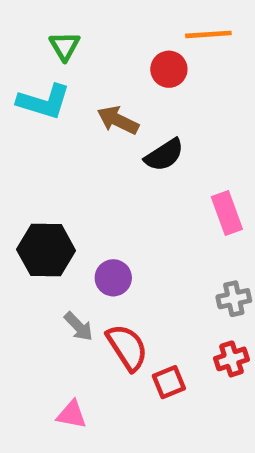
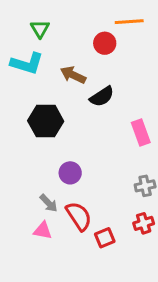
black hexagon: (46, 250) -> (46, 121), moved
pink triangle: (72, 415) -> (43, 231), moved

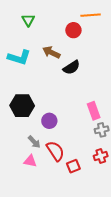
cyan L-shape: (27, 63) -> (19, 57), moved
black hexagon: (46, 121) -> (22, 106), moved
pink rectangle: (141, 133) -> (94, 111), moved

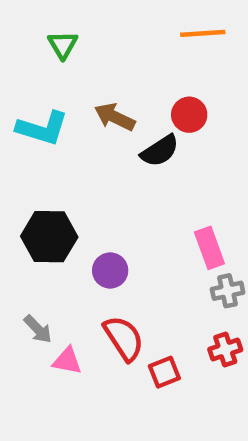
red circle: (73, 30) -> (189, 115), moved
gray arrow: (34, 142) -> (38, 329), moved

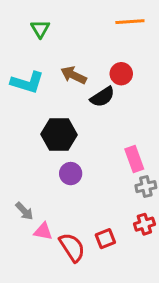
black hexagon: (49, 237) -> (59, 134), moved
red semicircle: (124, 338) -> (72, 247), moved

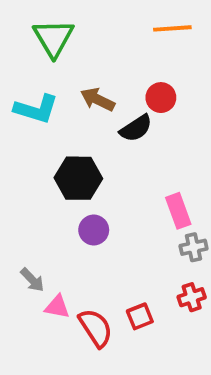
green triangle: (40, 29) -> (53, 38), size x1.6

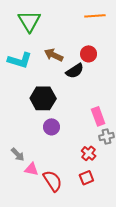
red cross: (192, 297) -> (89, 153), moved, turned -32
red square: (140, 316) -> (86, 178), moved

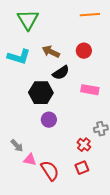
black semicircle: (75, 71) -> (61, 73), moved
pink rectangle: (98, 116) -> (90, 90), moved, turned -60

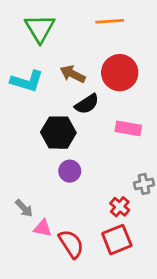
orange line: (90, 15) -> (110, 21), moved
red circle: (84, 51) -> (120, 73), size x1.6
red square: (82, 168) -> (117, 240), size x1.5

